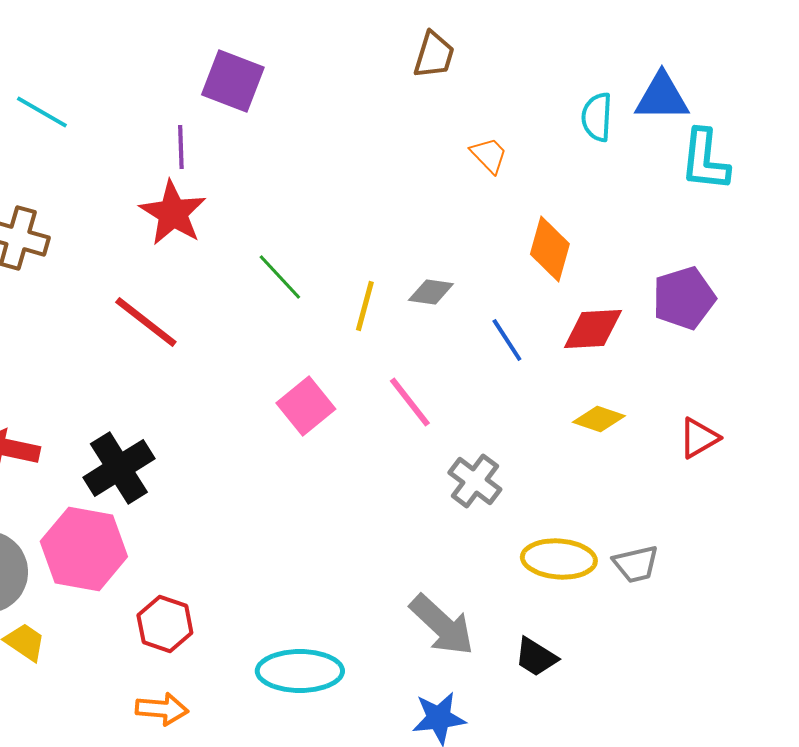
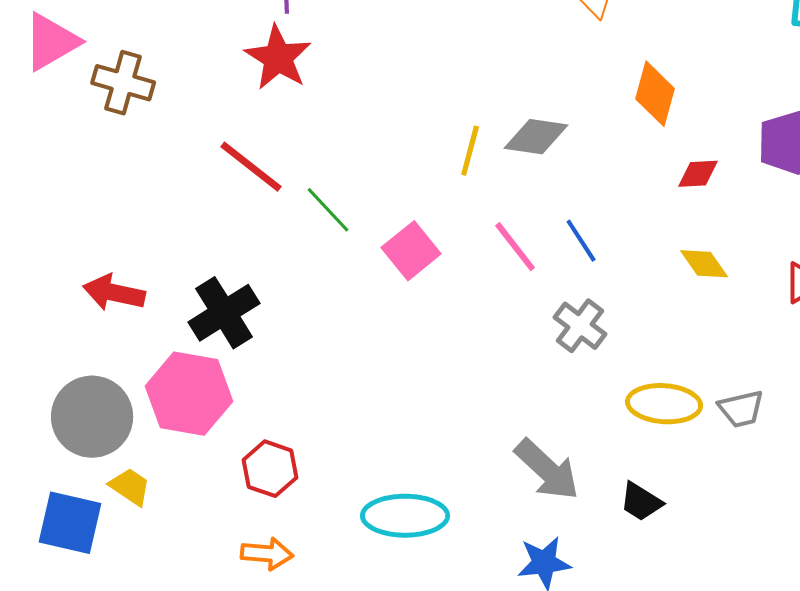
green line: (280, 277) -> (328, 210), moved
gray diamond: (431, 292) -> (536, 137), size x1.4
red diamond: (593, 329) -> (698, 174), size x0.7
blue line: (507, 340) -> (581, 241), moved
yellow diamond: (599, 419) -> (704, 264), turned 36

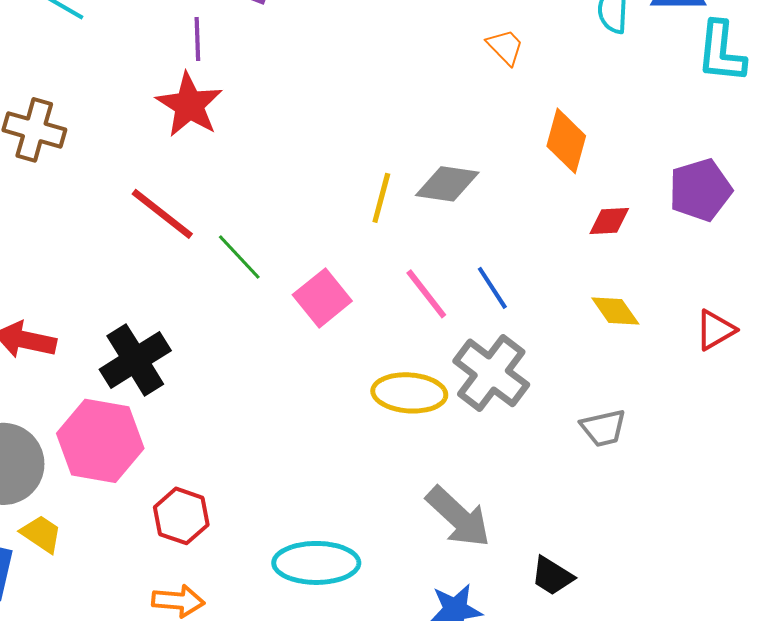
gray cross: (580, 326) -> (491, 373), size x1.4
yellow ellipse: (664, 404) -> (409, 393), moved
gray trapezoid: (741, 409) -> (603, 428), moved
black trapezoid: (641, 502) -> (552, 576), moved

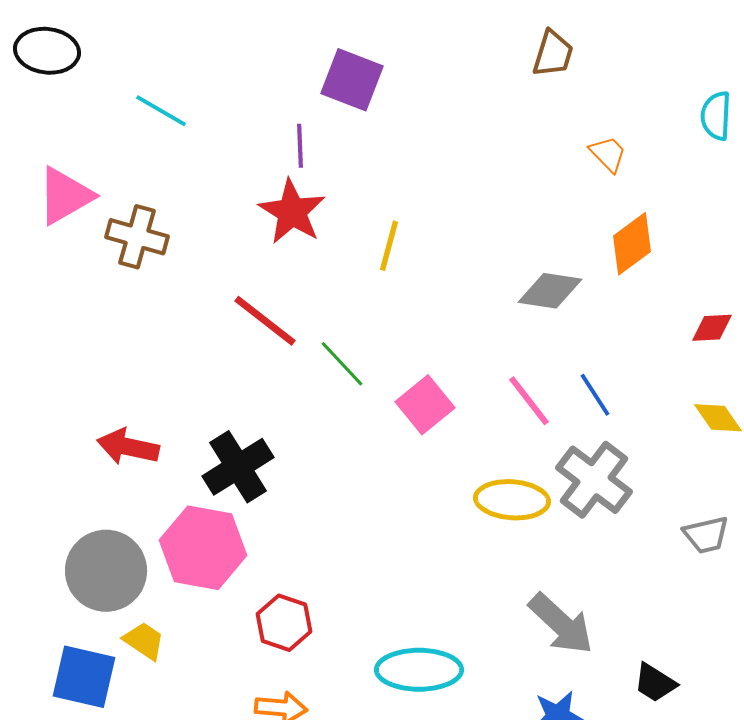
orange diamond: (566, 141) -> (632, 244), moved, turned 38
yellow line: (381, 198) -> (389, 246), moved

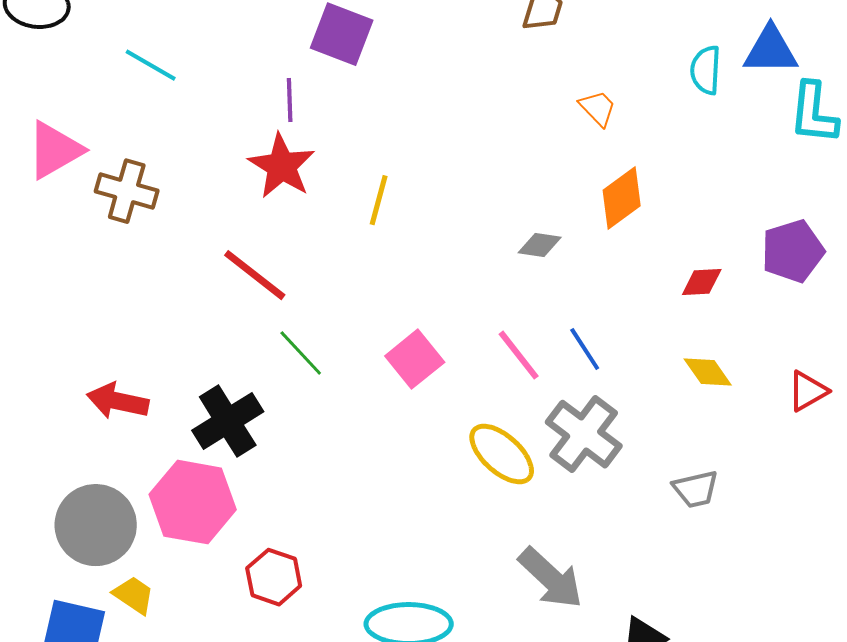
gray diamond: (550, 291) -> (540, 245), size x0.7
green line: (342, 364) -> (301, 353), moved
yellow ellipse: (512, 500) -> (502, 454), turned 38

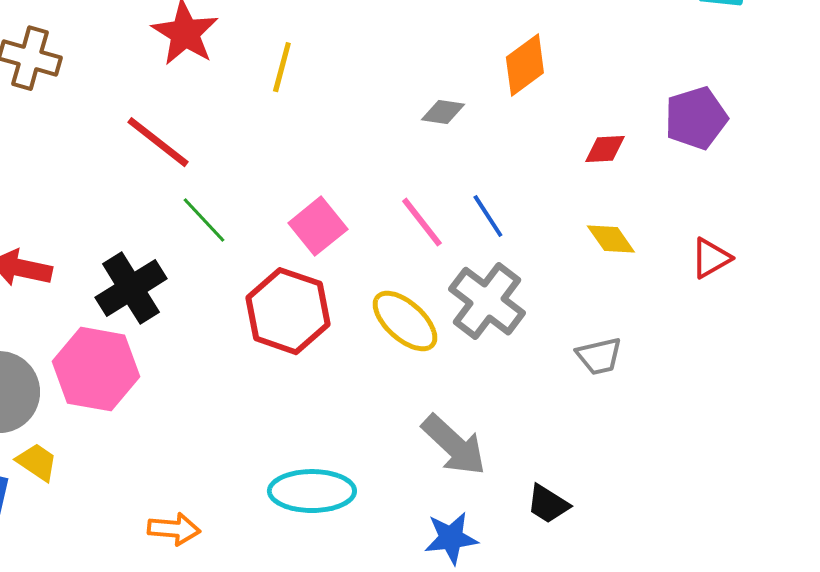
red hexagon: (274, 577) -> (288, 311), moved, size x1.5

